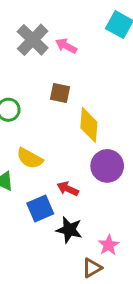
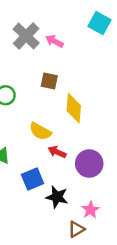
yellow semicircle: (30, 158) -> (40, 131), moved
purple circle: (107, 166) -> (89, 164), moved
red arrow: (68, 189) -> (57, 152), moved

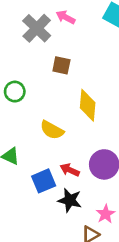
pink arrow: (54, 41) -> (66, 17), moved
brown square: (49, 81) -> (61, 65), moved
red arrow: (57, 152) -> (70, 170), moved

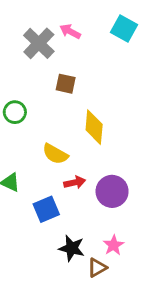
red arrow: (70, 170) -> (75, 182), moved, turned 144
black star: (70, 200) -> (72, 248), moved

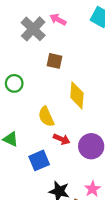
yellow semicircle: (55, 154) -> (46, 117), turned 36
red arrow: (75, 182) -> (62, 139), turned 35

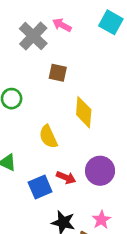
red arrow: (62, 139) -> (66, 178), moved

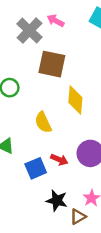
brown square: (58, 73) -> (52, 64), size x1.6

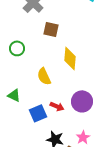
brown square: (52, 64) -> (51, 29), size x0.7

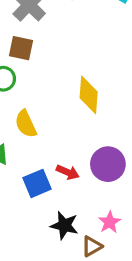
brown square: (51, 29) -> (21, 48), moved
yellow semicircle: (44, 76) -> (26, 124), moved

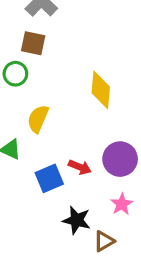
yellow semicircle: (26, 124) -> (38, 119), turned 48
pink star: (110, 222) -> (122, 204), moved

